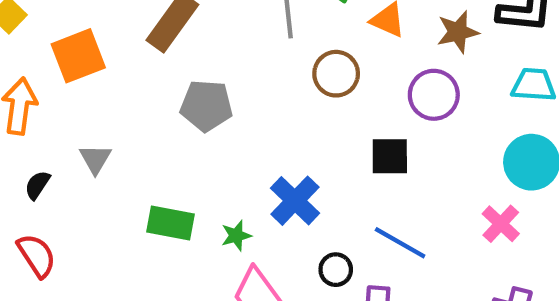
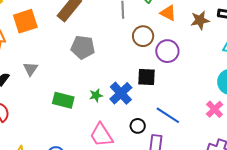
purple circle: (434, 95) -> (167, 51), moved
black square: (390, 156) -> (147, 77), moved
green star: (236, 236) -> (96, 95), moved

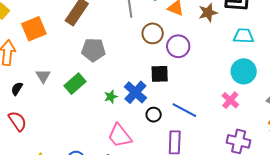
green rectangle: (63, 100) -> (75, 84), moved, turned -50
black circle: (138, 126) -> (154, 115), moved

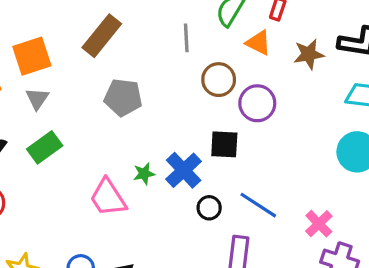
gray triangle: (43, 76) -> (37, 99), moved
green rectangle: (75, 84) -> (45, 147), moved
pink cross: (230, 100) -> (319, 224), moved
pink trapezoid: (120, 136) -> (108, 198), moved

